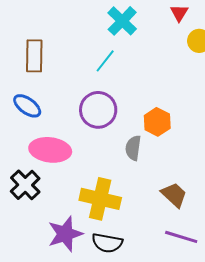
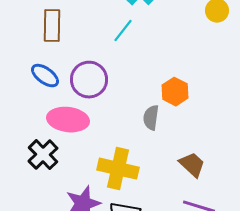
purple circle: (98, 110) -> (89, 80), moved

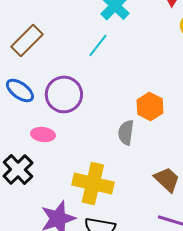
brown rectangle: (52, 26) -> (27, 40), turned 44
pink ellipse: (68, 120) -> (43, 134), size x0.6

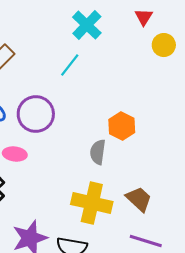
yellow cross: (93, 183) -> (92, 203), moved

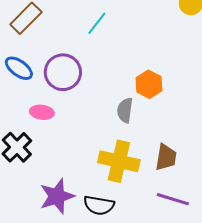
brown trapezoid: (139, 199) -> (166, 157), turned 56

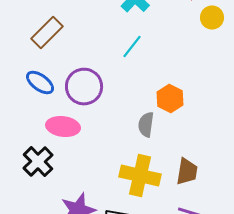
cyan line: (97, 23) -> (132, 47), moved
pink ellipse: (42, 112) -> (63, 127), size x1.4

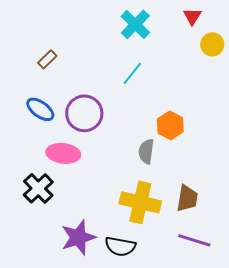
brown rectangle: (47, 33) -> (47, 59), size x0.6

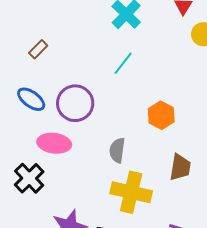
gray semicircle: (146, 151) -> (117, 150), moved
brown trapezoid: (187, 198) -> (180, 167), moved

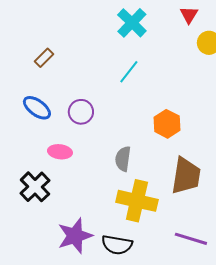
purple circle: (75, 103) -> (81, 112), size x0.7
pink ellipse: (54, 143) -> (60, 152), size x0.7
brown trapezoid: (180, 167) -> (186, 176), size x1.4

